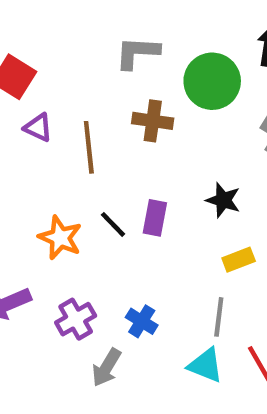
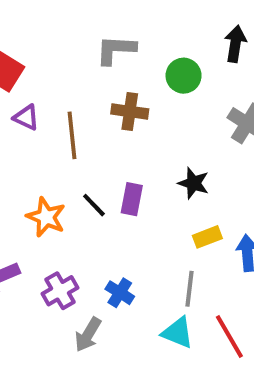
green circle: (212, 81) -> (184, 76), size x0.7

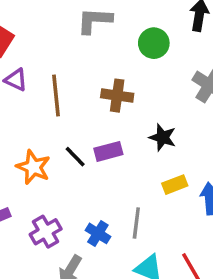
brown cross: (130, 111) -> (117, 96), moved
purple rectangle: (132, 199) -> (108, 151), turned 64
gray line: (189, 289) -> (136, 223), moved

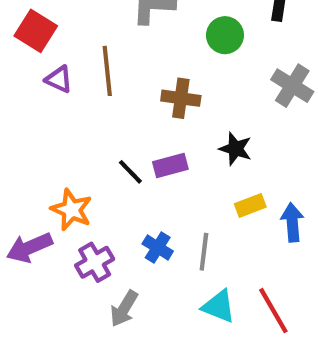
brown line: (56, 96) -> (107, 71), moved
orange star: (33, 167) -> (71, 210), moved
blue cross: (98, 233) -> (158, 248), moved

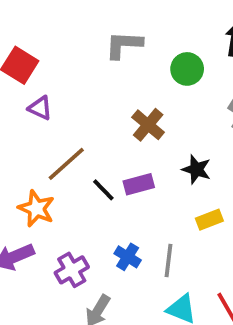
brown line: (107, 71) -> (66, 164), moved, turned 54
brown cross: (181, 98) -> (148, 125), turned 32
orange star: (71, 210) -> (36, 208), moved

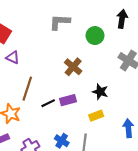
brown line: (66, 164) -> (27, 89), turned -30
black line: (103, 190) -> (48, 103), turned -72
yellow rectangle: (209, 220) -> (96, 116), moved

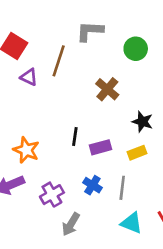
brown line: (27, 89) -> (59, 61), moved
purple rectangle: (68, 100) -> (101, 147), moved
black line: (48, 103) -> (75, 137), turned -56

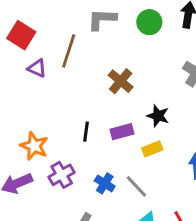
green circle: (136, 49) -> (149, 22), moved
purple rectangle: (101, 147) -> (122, 132), moved
gray line: (122, 188) -> (136, 186), turned -50
purple cross: (52, 195) -> (62, 175), moved

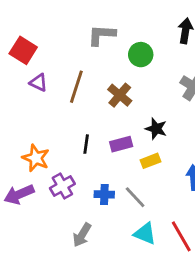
green circle: (149, 22) -> (141, 55), moved
brown line: (69, 51) -> (76, 87), moved
blue cross: (105, 183) -> (104, 194), turned -30

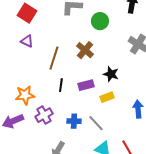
red square: (23, 50) -> (27, 13), moved
brown line: (76, 87) -> (54, 58), moved
orange star: (36, 158) -> (25, 95), turned -30

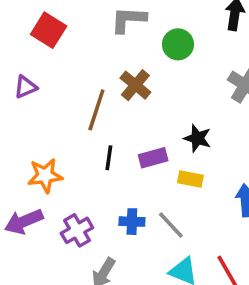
purple triangle: (27, 41) -> (26, 87), moved, turned -48
brown cross: (85, 50) -> (135, 85), moved
yellow rectangle: (107, 97) -> (190, 179), turned 32
purple cross: (44, 115) -> (77, 230), moved

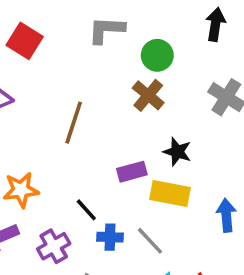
brown cross: (135, 85) -> (148, 95), moved
black line: (109, 158) -> (86, 210), moved, turned -50
yellow rectangle: (190, 179) -> (170, 194), size x1.5

